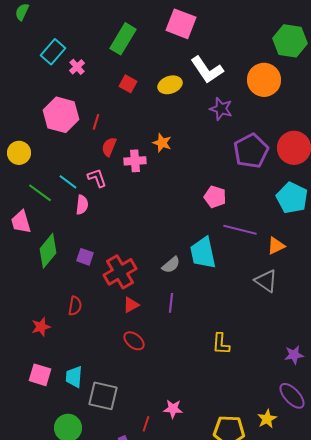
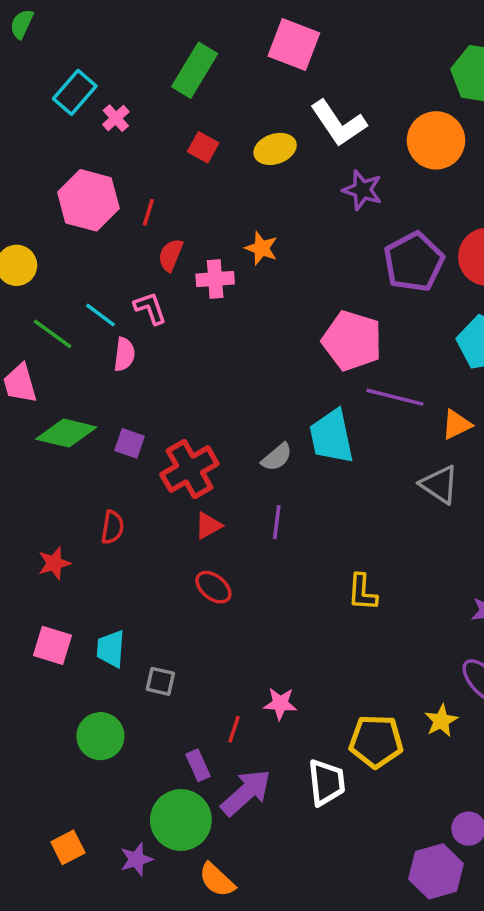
pink pentagon: (215, 197) -> (352, 341), size x1.6
green diamond: (48, 251) -> (66, 433), turned 64
gray square: (103, 396) -> (160, 681), size x0.6

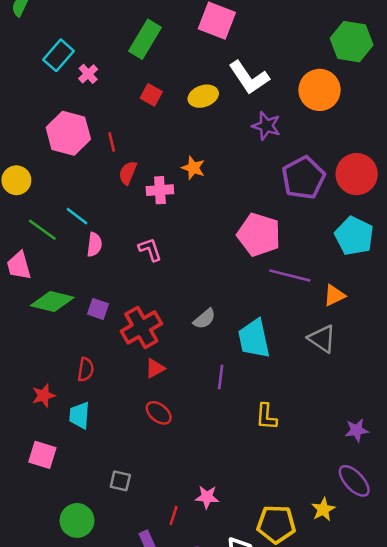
red line: (148, 212) -> (112, 142), turned -30
pink L-shape: (150, 308) -> (150, 250), moved
cyan trapezoid: (332, 437) -> (254, 339), moved
purple line: (277, 522) -> (221, 377), moved
cyan trapezoid: (111, 649) -> (79, 415), moved

